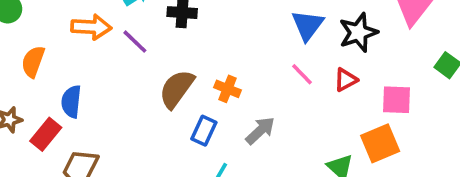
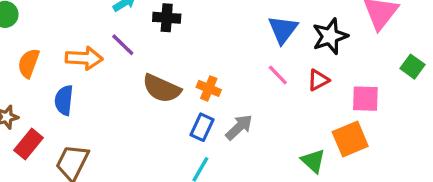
orange arrow: (91, 27) -> (84, 58), moved
brown semicircle: (177, 89) -> (162, 88), turned -102
blue rectangle: (204, 131) -> (202, 127), moved
red rectangle: (46, 134) -> (29, 144), moved

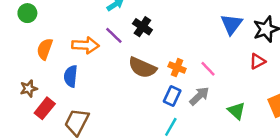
black cross: (167, 18) -> (142, 27), moved, turned 30
pink line: (278, 75) -> (208, 69), moved
green triangle: (313, 161) -> (236, 111), moved

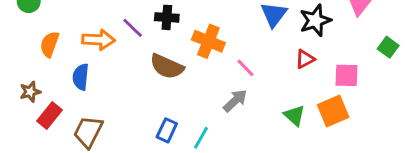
black cross: (142, 27) -> (167, 17), turned -30
orange cross: (177, 68) -> (208, 41), moved, size x1.5
blue rectangle: (172, 96) -> (167, 130), moved
green triangle: (236, 111) -> (295, 115), moved

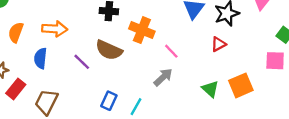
purple line: (133, 28) -> (82, 62), moved
pink square: (347, 75) -> (275, 61), moved

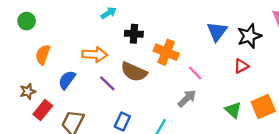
orange arrow: (55, 29) -> (95, 55), moved
blue semicircle: (41, 58) -> (67, 80), turned 30
blue rectangle: (109, 101) -> (122, 121), moved

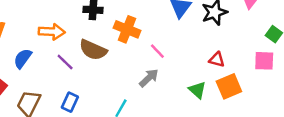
red triangle: (241, 66) -> (217, 60), moved, turned 42
blue rectangle: (122, 121) -> (70, 102), moved

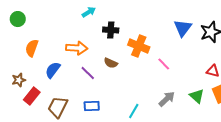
brown semicircle: (93, 50) -> (111, 63), size x0.6
gray arrow: (149, 78) -> (167, 99), moved
blue rectangle: (70, 102) -> (92, 106), turned 63

